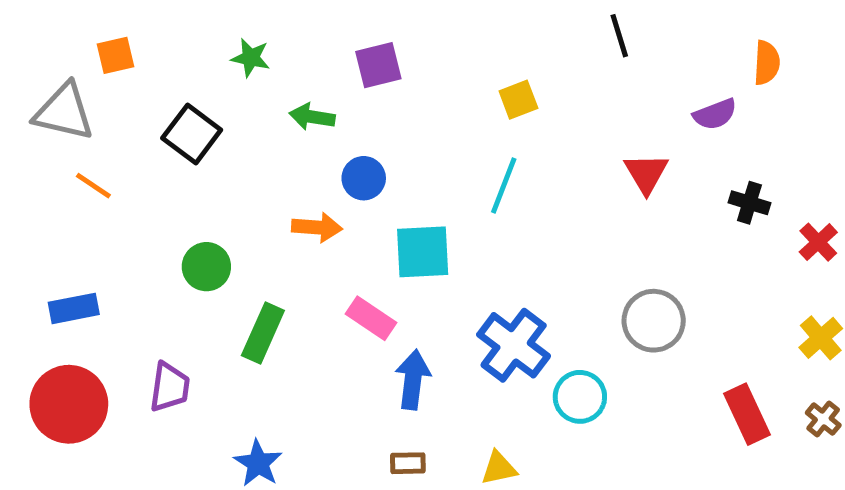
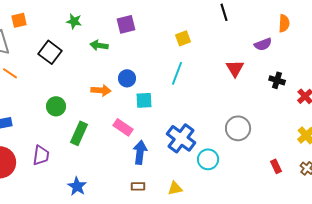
blue circle: (364, 178) -> (127, 78), moved
cyan square: (423, 252) -> (144, 100), size x0.7
red rectangle: (747, 414) -> (276, 166), size x0.6

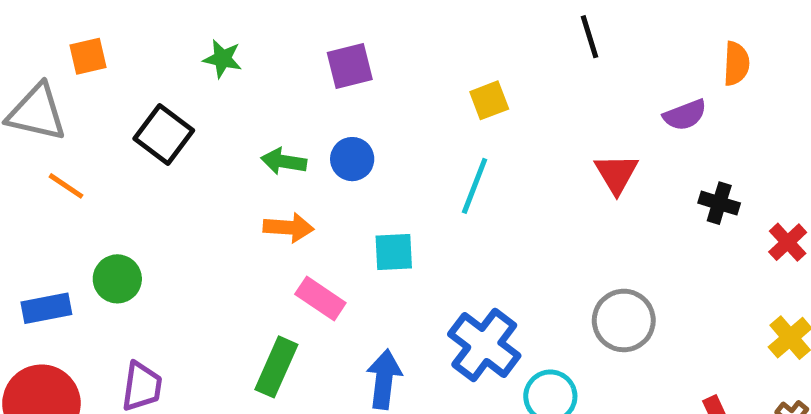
green arrow: (99, 45) -> (284, 161), moved
blue circle: (127, 78) -> (352, 159), moved
green circle: (56, 106) -> (117, 279), moved
pink rectangle: (123, 127) -> (320, 298), moved
green rectangle: (79, 133) -> (276, 367), moved

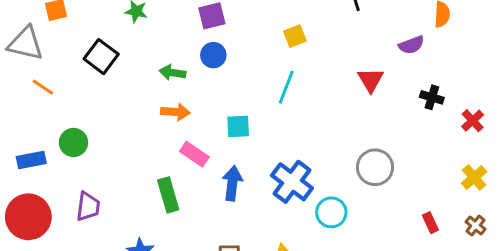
blue circle: (352, 159) -> (213, 55), moved
green rectangle: (276, 367) -> (168, 195), turned -40
blue arrow: (384, 379) -> (232, 183), moved

